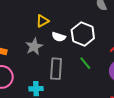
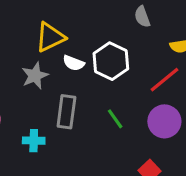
yellow triangle: (42, 21) -> (50, 37), size x1.5
green line: (85, 63) -> (115, 119), moved

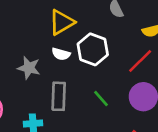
yellow triangle: (50, 37) -> (62, 22), moved
gray star: (35, 76) -> (29, 68), turned -30

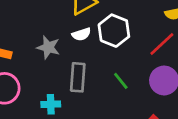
white semicircle: (61, 54) -> (81, 34), turned -36

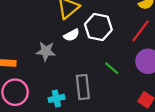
gray rectangle: (78, 77) -> (83, 87), moved

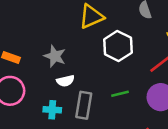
white semicircle: (72, 35) -> (65, 81), moved
green line: (112, 68) -> (120, 94), turned -70

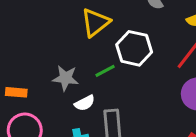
green line: (120, 94) -> (105, 71), moved

